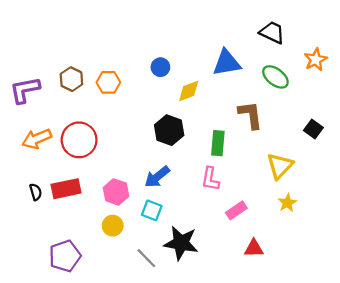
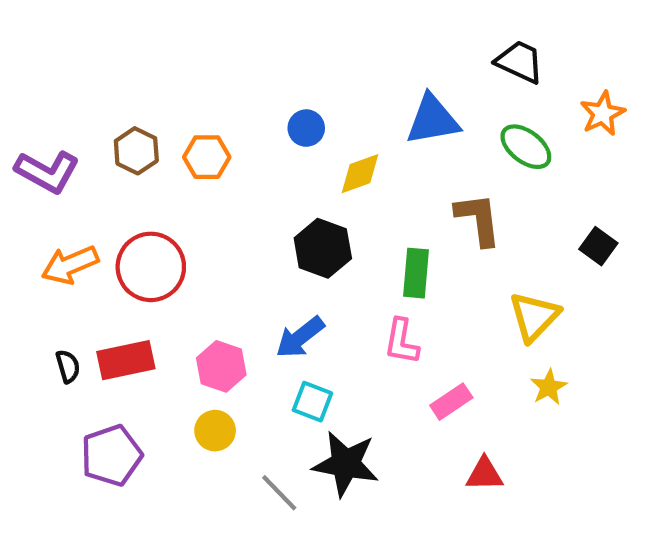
purple L-shape: (25, 90) -> (47, 172), turned -140
cyan square: (152, 210) -> (312, 402), moved
purple pentagon: (65, 256) -> (111, 455), moved

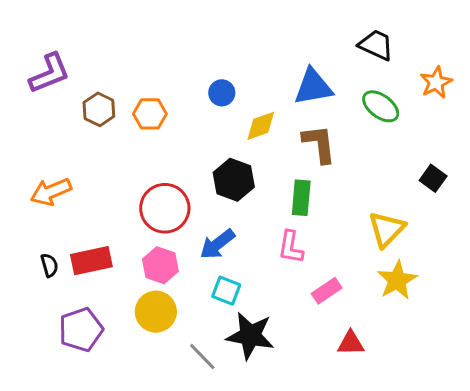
purple L-shape: (47, 172) -> (49, 73), moved, turned -51
brown L-shape: (478, 219) -> (319, 144), moved
red circle: (151, 267) -> (165, 208), moved
yellow star: (549, 387) -> (397, 280), size x1.5
yellow circle: (215, 431) -> (156, 312), size x1.4

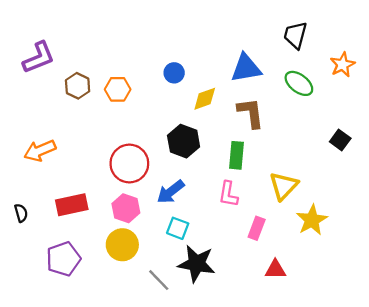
black trapezoid: (376, 45) -> (295, 35), turned -100
yellow triangle: (387, 229) -> (284, 186), moved
black semicircle: (49, 265) -> (21, 213), moved
pink rectangle: (327, 291) -> (257, 228), turned -35

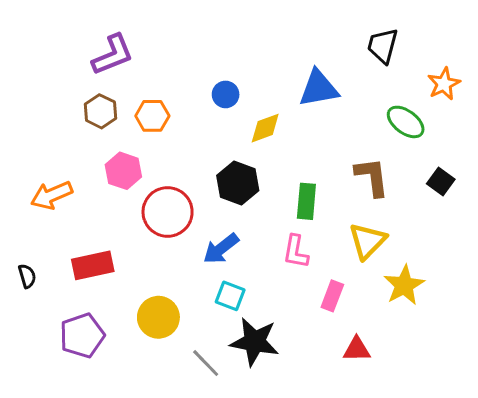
purple L-shape: (39, 58) -> (113, 55), moved
green ellipse: (299, 83) -> (406, 122), moved
brown L-shape: (251, 113) -> (372, 177), moved
pink hexagon: (126, 208) -> (123, 171), moved

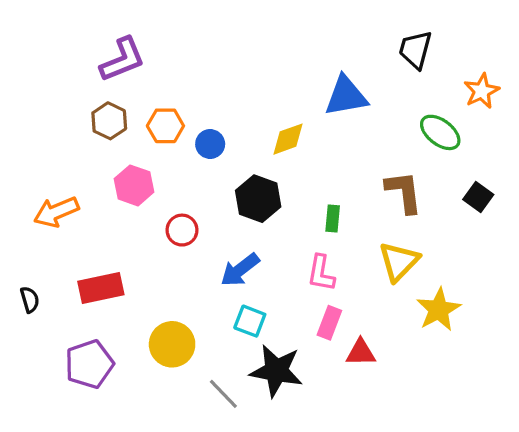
blue circle: (226, 94) -> (210, 144), moved
green rectangle: (306, 201) -> (333, 218), size x0.7
red circle: (168, 212) -> (182, 230), size x0.6
pink rectangle: (332, 296) -> (329, 323), moved
red triangle: (357, 349) -> (361, 353), moved

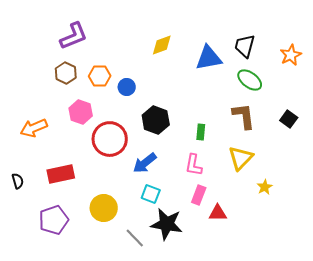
black trapezoid: (415, 50) -> (245, 46), moved
green ellipse: (440, 132) -> (250, 80), moved
yellow diamond: (288, 139) -> (162, 45), moved
red circle: (182, 230) -> (110, 139), size x1.8
yellow star: (439, 310) -> (265, 187), size x0.6

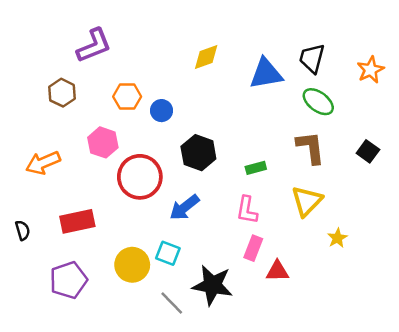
brown hexagon: (66, 73) -> (62, 93), moved
green rectangle: (201, 132) -> (256, 168), turned 70
cyan square: (151, 194) -> (168, 253), moved

